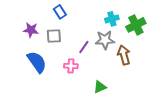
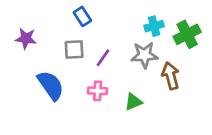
purple star: (31, 30) -> (26, 38), moved
purple line: (84, 47) -> (103, 58), moved
green triangle: (100, 87) -> (133, 102), moved

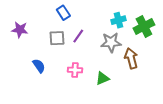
purple line: (103, 58) -> (78, 36), moved
blue semicircle: (51, 85) -> (39, 66), size x0.6

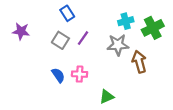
gray square: (57, 38) -> (60, 40), turned 35
blue semicircle: (39, 66) -> (58, 75), moved
green triangle: (103, 78) -> (107, 97), moved

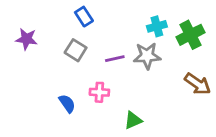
purple line: (83, 38) -> (115, 59), moved, turned 42
brown arrow: (139, 62) -> (198, 84), moved, turned 140
blue semicircle: (58, 75) -> (67, 103), moved

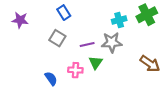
green cross: (191, 35) -> (147, 15), moved
purple star: (26, 39) -> (20, 20), moved
green triangle: (133, 120) -> (96, 63), moved, turned -32

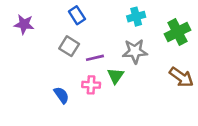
green cross: (147, 15) -> (177, 32), moved
cyan cross: (119, 20) -> (136, 17), moved
purple line: (87, 44) -> (95, 58), moved

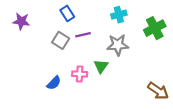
purple line: (95, 58) -> (83, 35), moved
brown arrow: (181, 77) -> (158, 91), moved
blue semicircle: (61, 95) -> (54, 83), turned 80

